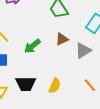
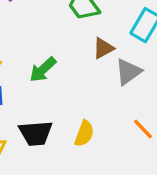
brown triangle: (62, 39) -> (103, 48), moved

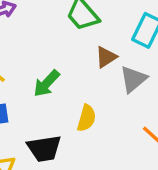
yellow semicircle: (84, 134) -> (86, 118), moved

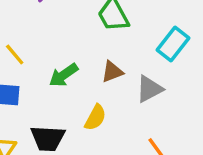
brown triangle: (106, 57) -> (112, 72), moved

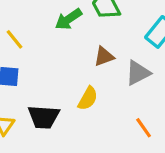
green arrow: (63, 75) -> (68, 19), moved

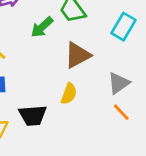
brown triangle: (104, 56) -> (78, 55), size x1.5
gray triangle: (138, 73) -> (119, 83), moved

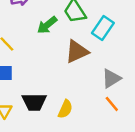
cyan rectangle: (123, 27) -> (103, 28), moved
yellow semicircle: (69, 94) -> (65, 109), moved

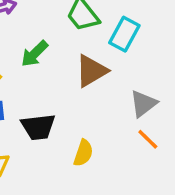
green arrow: (47, 25) -> (35, 54), moved
black trapezoid: (34, 102) -> (38, 127), moved

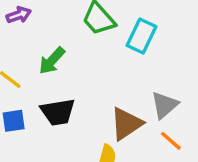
brown triangle: (91, 71) -> (126, 124), moved
black trapezoid: (38, 127) -> (58, 112), moved

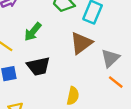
brown triangle: (126, 124) -> (81, 43), moved

